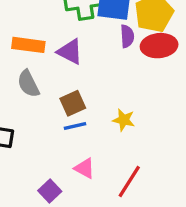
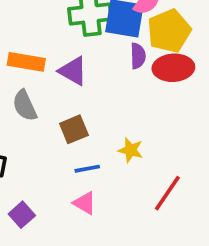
blue line: (75, 126) -> (87, 169), moved
red line: (129, 181) -> (167, 193), moved
purple square: (50, 191) -> (22, 215), moved

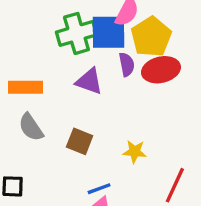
purple triangle: (73, 71) -> (89, 81), moved
brown square: (74, 129) -> (80, 141), turned -36
blue line: (87, 169) -> (99, 189), moved

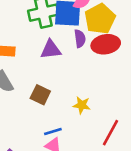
purple triangle: (89, 81) -> (51, 50), turned -30

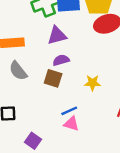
purple semicircle: (80, 39) -> (61, 60), moved, turned -91

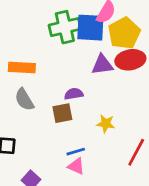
purple triangle: (57, 35) -> (102, 65), moved
brown square: (53, 78) -> (62, 113), turned -36

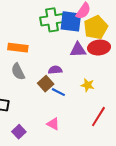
brown square: (62, 113) -> (46, 84), turned -35
yellow star: (106, 124) -> (88, 85), moved
blue line: (76, 152) -> (58, 92), moved, turned 40

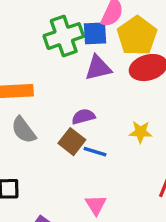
blue square: (71, 21) -> (95, 33), size x0.7
purple triangle: (78, 50) -> (98, 68), moved
pink triangle: (53, 124) -> (96, 205), turned 40

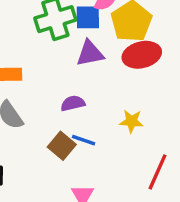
brown square: (72, 142) -> (62, 146), moved

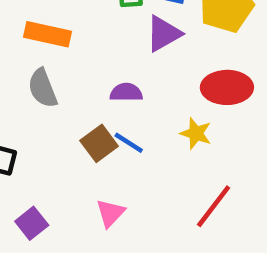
purple triangle: (90, 53) -> (164, 34), turned -32
red ellipse: (142, 55) -> (227, 87), moved

